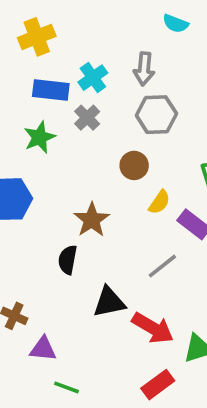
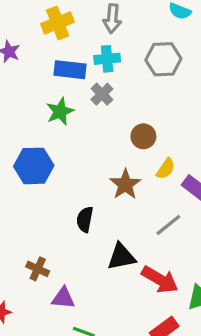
gray arrow: (144, 69) -> (112, 19), moved
cyan cross: (93, 78) -> (107, 59), turned 30
gray hexagon: (156, 115) -> (163, 59), moved
brown star: (92, 220) -> (125, 184), moved

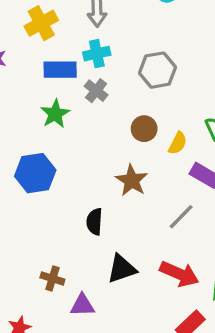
gray hexagon: (163, 59) -> (157, 70), moved
yellow semicircle: (166, 169) -> (178, 143), moved
black triangle: (121, 257) -> (122, 269), moved

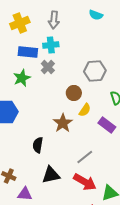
gray hexagon: (157, 70) -> (95, 71), moved
yellow semicircle: (178, 143) -> (85, 110), moved
gray line: (181, 217) -> (85, 157), moved

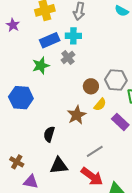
blue rectangle: (28, 52) -> (50, 40), turned -36
gray hexagon: (95, 71) -> (116, 80), moved

